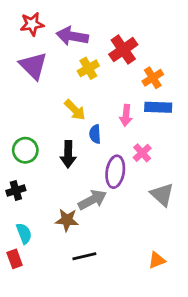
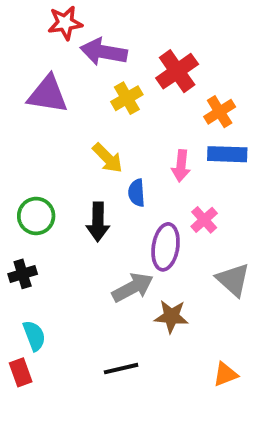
red star: (32, 24) -> (65, 23), moved
purple triangle: (33, 66) -> (48, 94), turned -36
brown star: (67, 220) -> (171, 316), moved

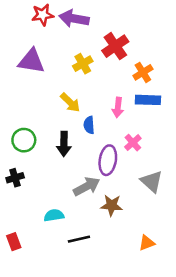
purple arrow: (104, 52) -> (74, 19), moved
cyan semicircle: (34, 336) -> (54, 215), moved, turned -78

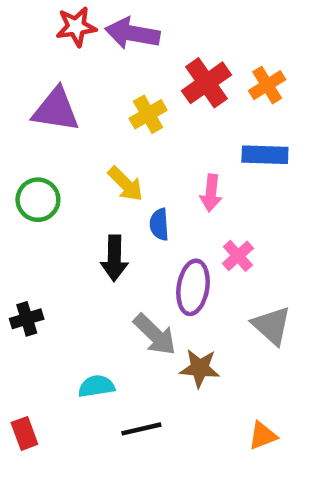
orange cross: (143, 72) -> (267, 85), moved
blue rectangle: (148, 100) -> (265, 155), moved
green circle: (24, 140) -> (38, 200), moved
gray arrow: (86, 186) -> (155, 335), turned 72

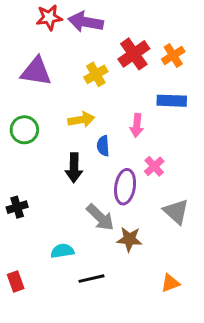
yellow arrow: (126, 184) -> (81, 120), turned -55

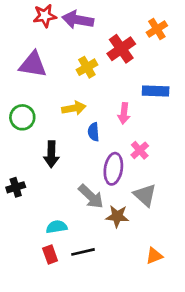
orange cross: (173, 55) -> (157, 29), moved
black arrow: (74, 168) -> (51, 154), moved
gray triangle: (176, 212) -> (145, 195), moved
red rectangle: (16, 282) -> (50, 255), moved

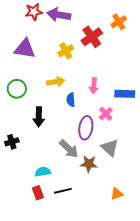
blue rectangle: (156, 91) -> (125, 94), moved

